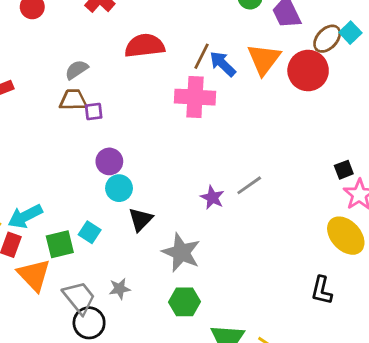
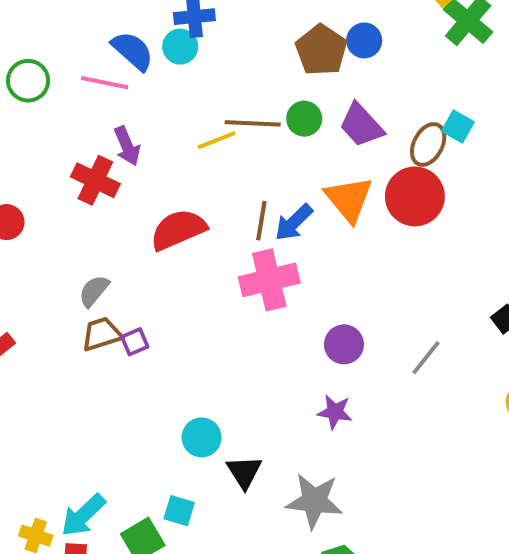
blue arrow: (223, 64) -> (294, 222), turned -72
purple circle: (109, 161) -> (344, 344), moved
gray line: (249, 185) -> (426, 358), moved

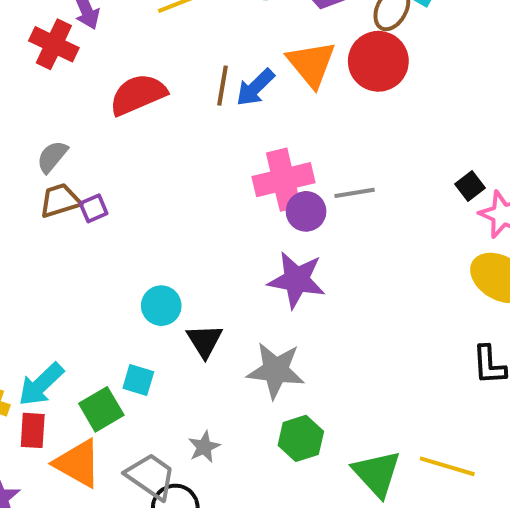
pink cross: (269, 280) -> (284, 180), moved
gray line: (426, 358) -> (355, 193), moved, turned 42
purple star: (335, 412) -> (297, 280), size x1.6

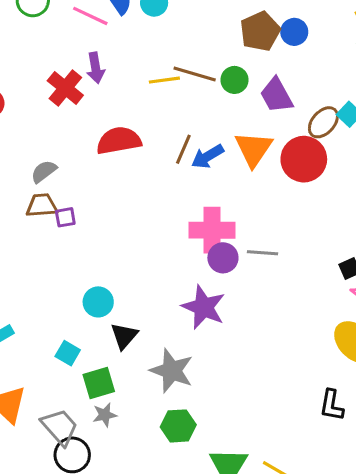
green square: (101, 409) -> (99, 383), moved

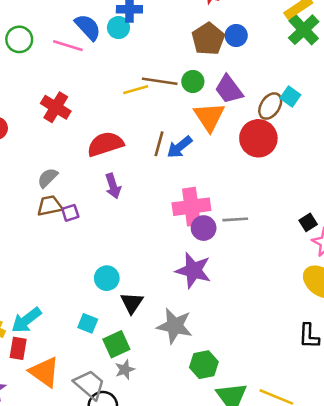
purple arrow: (96, 68) -> (113, 186), moved
orange triangle: (253, 149) -> (209, 117), moved
green hexagon: (178, 426) -> (204, 365), moved

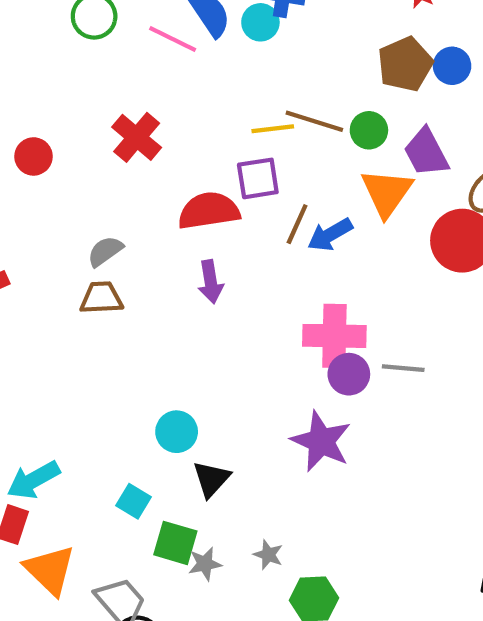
purple square: (70, 213) -> (258, 178), moved, size x1.5
gray star: (175, 326) -> (268, 555), moved, size x0.5
green square: (116, 344) -> (175, 543), turned 32
gray star: (125, 370) -> (205, 564), moved

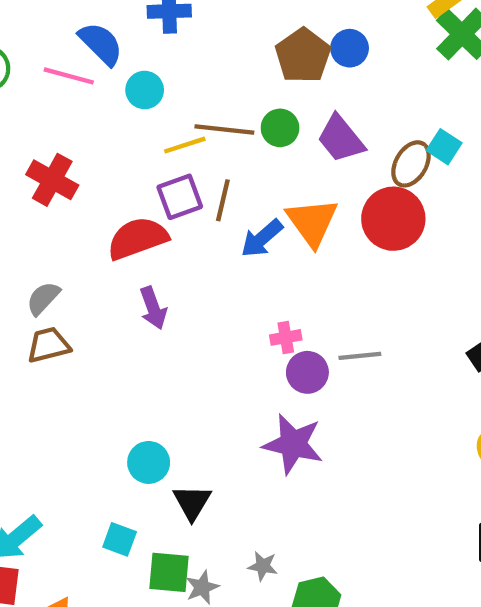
cyan circle: (260, 22) -> (145, 90), moved
orange triangle: (387, 193) -> (312, 222), moved
brown line: (297, 224) -> (223, 200), moved
pink cross: (334, 336) -> (286, 337), size x0.5

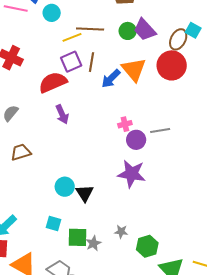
green circle: (280, 128) -> (128, 31), moved
brown trapezoid: (48, 345) -> (21, 152), moved
black triangle: (192, 502) -> (85, 193), moved

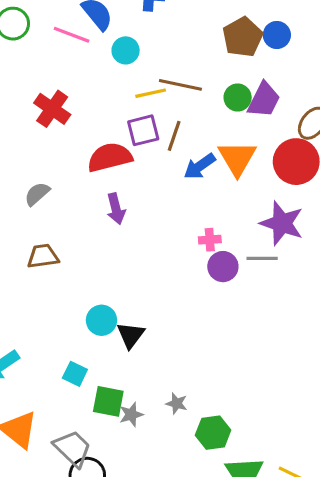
purple trapezoid: (145, 30) -> (264, 100), turned -120
purple star: (132, 174) -> (282, 223), moved

